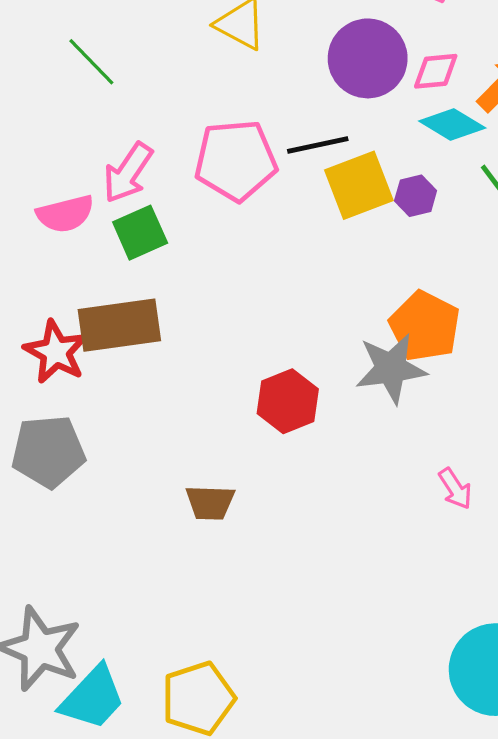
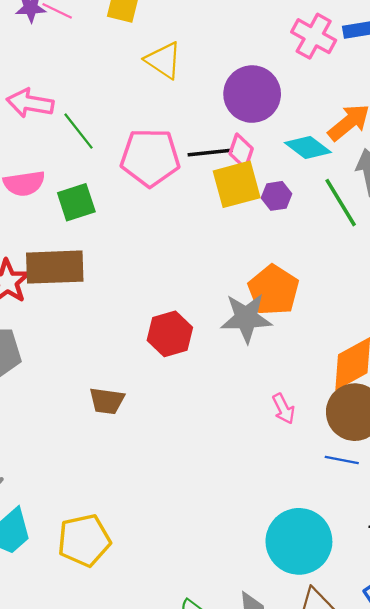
green line: (91, 62) -> (79, 131), moved
pink diamond: (436, 71) -> (241, 151), moved, turned -72
pink arrow: (128, 173) -> (30, 103), moved, turned 60

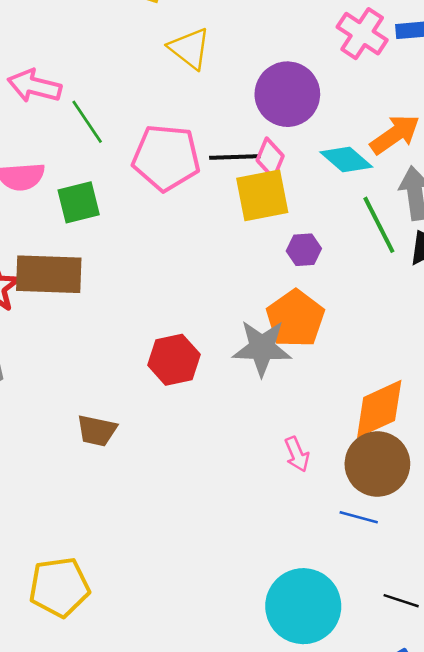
purple hexagon: (276, 196) -> (304, 250), moved

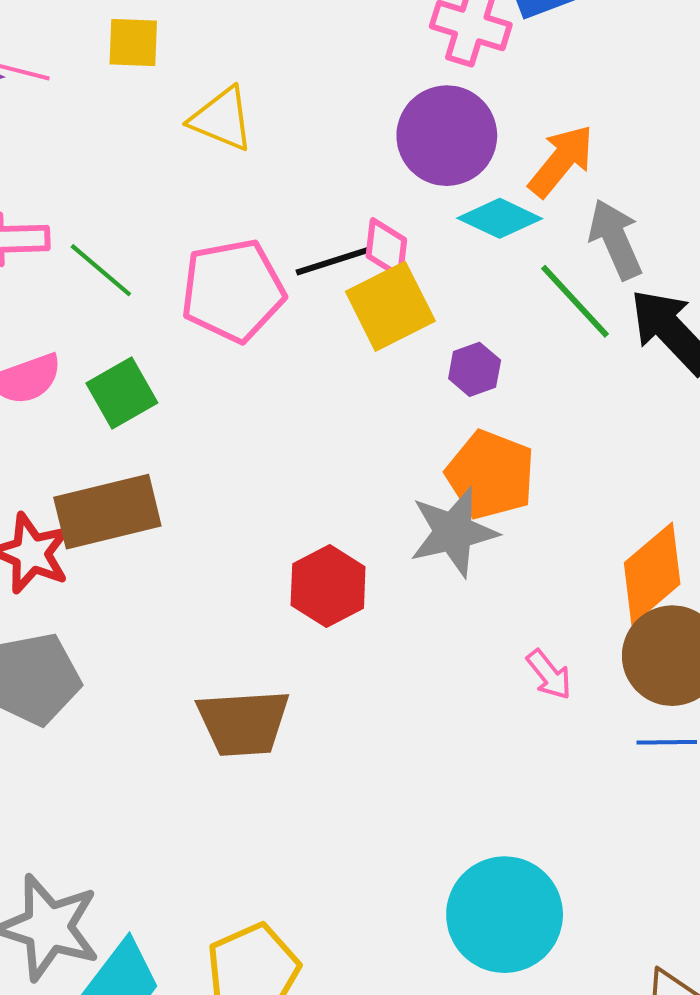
purple circle: (287, 94) -> (447, 136), moved
brown trapezoid: (97, 431) -> (243, 723), size x1.5
cyan circle: (303, 606) -> (505, 915), moved

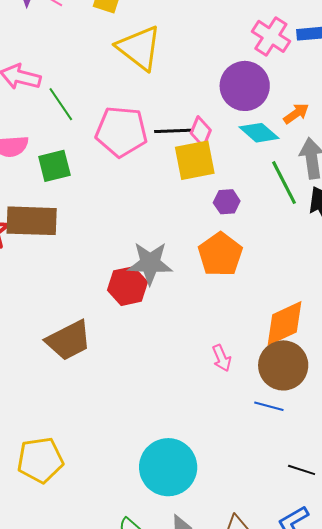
yellow triangle: (222, 119) -> (139, 48), size x1.4
orange arrow: (561, 161) -> (296, 113), size x0.7
gray star: (453, 532) -> (150, 263), moved
brown trapezoid: (243, 723) -> (69, 340), turned -39

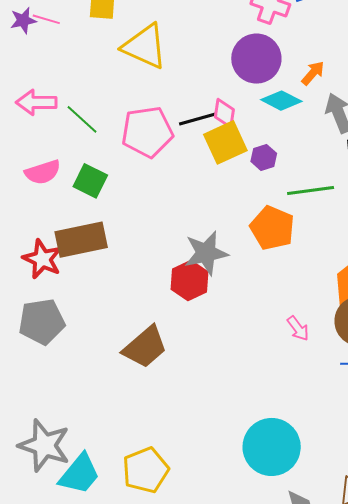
green square: (54, 166) -> (90, 181), turned -36
green line: (284, 183) -> (311, 190), moved, turned -57
purple hexagon: (227, 202) -> (264, 157), moved

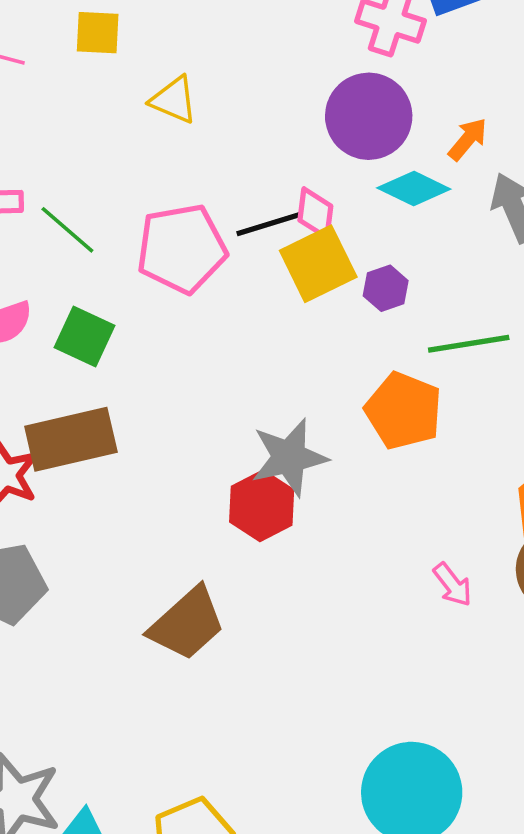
yellow triangle: (145, 46) -> (174, 100), size x0.6

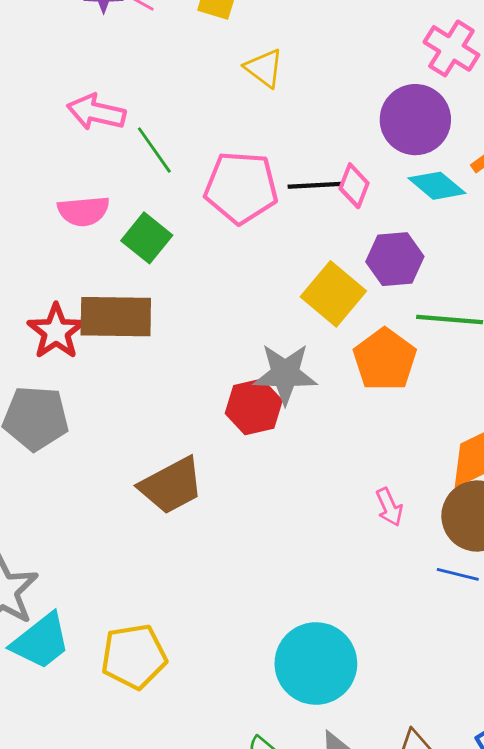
yellow square: (318, 264) -> (333, 294), moved, turned -38
purple hexagon: (386, 288) -> (395, 259), size x1.5

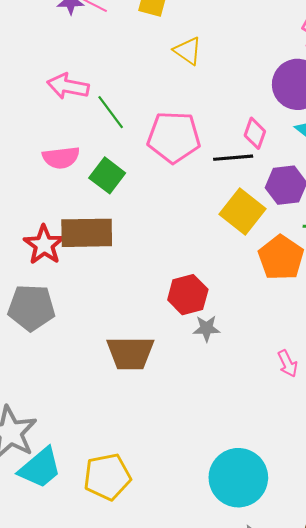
black line: (316, 185) -> (233, 158), moved
gray star: (285, 374) -> (206, 328), moved, size x0.6
brown trapezoid: (171, 486) -> (130, 353), turned 30

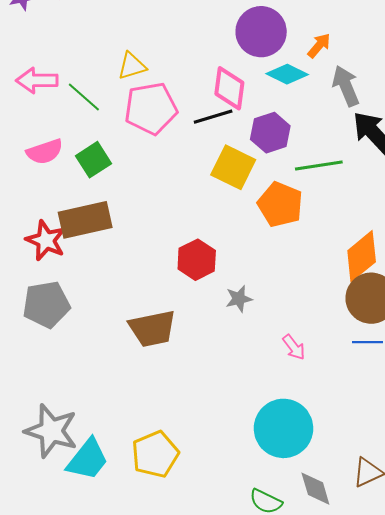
yellow triangle: (188, 51) -> (132, 66), moved, turned -40
pink diamond: (255, 133) -> (229, 88), size x1.4
green square: (107, 175) -> (93, 160), turned 32
gray star: (206, 328) -> (239, 299), moved
pink arrow: (288, 364) -> (294, 347), moved

